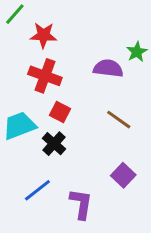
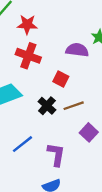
red square: (60, 112) -> (61, 79), moved
brown line: (119, 120) -> (74, 106), moved, turned -54
black cross: (54, 144) -> (47, 106), moved

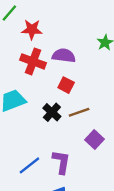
purple semicircle: (77, 50) -> (64, 56), moved
blue line: (23, 144) -> (29, 165), moved

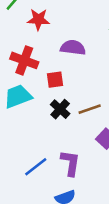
red cross: (33, 61) -> (24, 60), moved
red square: (66, 85) -> (55, 80), moved, turned -35

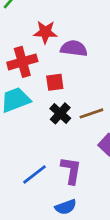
red star: (38, 19) -> (45, 32), moved
red cross: (24, 60) -> (22, 62), turned -36

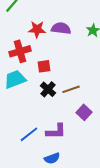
purple semicircle: (74, 48) -> (61, 28), moved
purple L-shape: (71, 170) -> (56, 131), turned 80

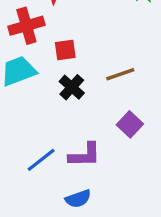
brown line: (71, 89) -> (120, 74), moved

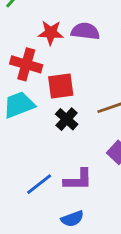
red cross: (26, 26) -> (26, 64), turned 32
red square: (65, 50) -> (61, 86), size x1.4

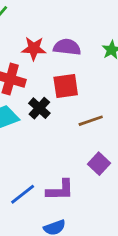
red square: (61, 86) -> (66, 86), moved
black cross: (67, 119) -> (39, 108), moved

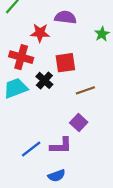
purple semicircle: (67, 47) -> (65, 17), moved
purple square: (99, 164) -> (79, 122), moved

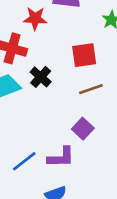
red square: (65, 63) -> (84, 55), moved

